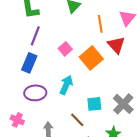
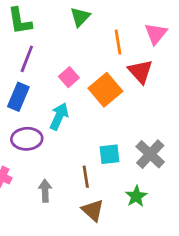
cyan arrow: (66, 85) -> (59, 116), moved
brown line: (77, 120) -> (86, 177), turned 35

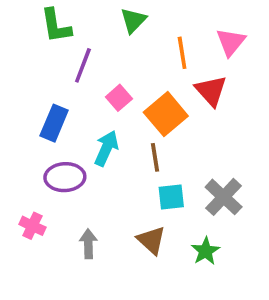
purple line: (27, 59) -> (83, 65), moved
brown line: (86, 177) -> (155, 157), moved
brown triangle: (93, 210) -> (151, 240), moved

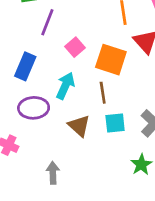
orange square: (166, 114) -> (111, 60), turned -32
brown triangle: (151, 240) -> (79, 126), moved
gray arrow: (88, 244) -> (53, 173), moved

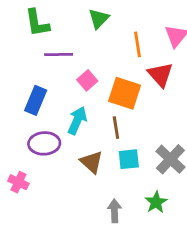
purple line: (47, 22) -> (59, 54), turned 68
gray arrow: (53, 173) -> (115, 211), moved

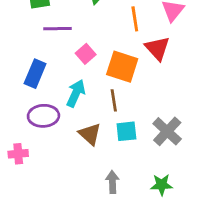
pink cross: (18, 182) -> (18, 154), turned -30
green star: (156, 202) -> (162, 185), moved, turned 30

